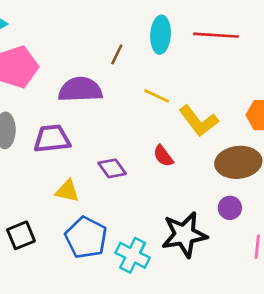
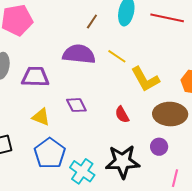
purple semicircle: (80, 90) -> (79, 54), moved
red semicircle: (163, 156) -> (122, 115), moved

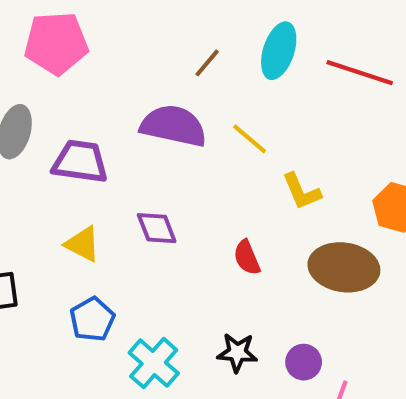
yellow L-shape: (145, 79) -> (302, 191), size x0.7
purple circle: (159, 147) -> (304, 362), moved
blue pentagon: (50, 153) -> (92, 319), size x0.7
black star: (123, 162) -> (237, 353), size x0.6

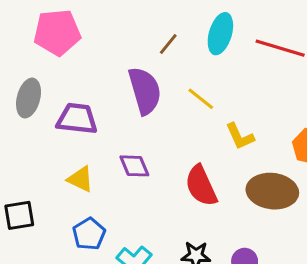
purple semicircle: (173, 126) -> (145, 91), turned 63
red semicircle: (247, 257) -> (201, 186), size x1.6

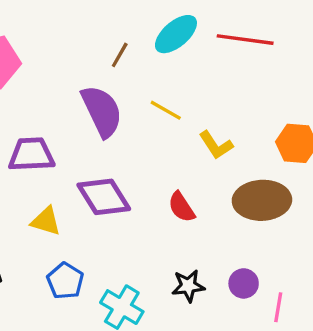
cyan ellipse: (220, 34) -> (176, 34), turned 42
purple diamond: (134, 166) -> (104, 197), size x1.5
red semicircle: (201, 186) -> (182, 207), size x0.7

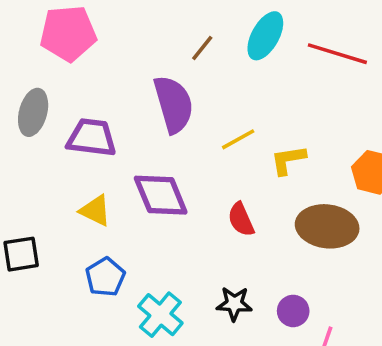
cyan ellipse: (176, 34) -> (265, 36), turned -30
yellow line: (166, 110) -> (238, 139), moved, turned -68
yellow L-shape: (216, 145) -> (288, 160), turned 105

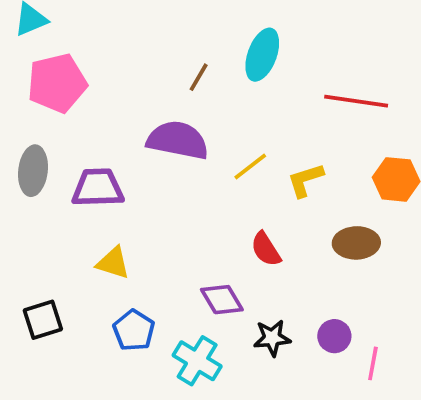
red line: (337, 54) -> (356, 101), moved
purple semicircle: (174, 104) -> (178, 140), turned -54
purple diamond: (161, 195) -> (222, 300), moved, size x0.7
brown ellipse: (327, 226) -> (356, 243), size x0.7

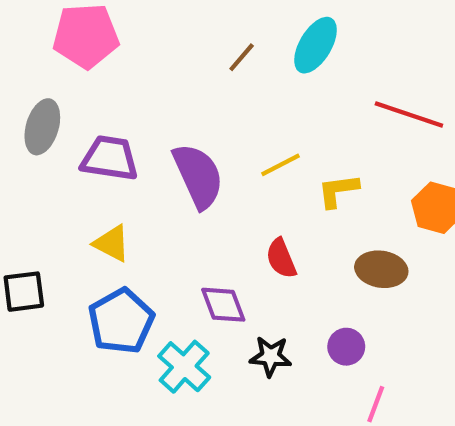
purple semicircle: (178, 140) -> (198, 176), moved, turned 44
blue pentagon: (134, 330) -> (121, 321), size x1.4
purple circle: (334, 336) -> (346, 347), moved

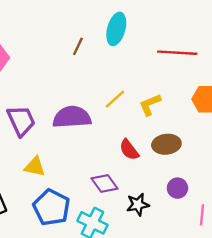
purple trapezoid: (110, 158) -> (21, 121), turned 72
purple semicircle: (198, 176) -> (72, 117), turned -54
brown ellipse: (381, 269) -> (166, 144), moved

